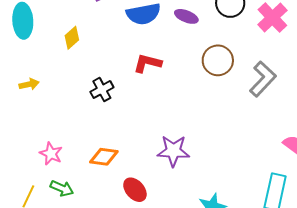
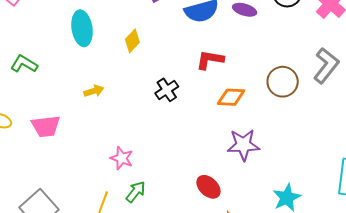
brown circle: (218, 60) -> (283, 82), moved
orange diamond: (104, 157) -> (231, 97), moved
green arrow: (62, 188) -> (136, 192), turned -70

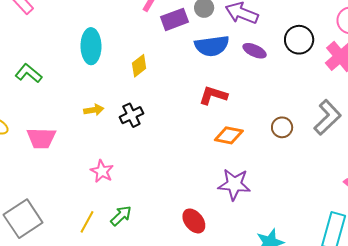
brown circle: (283, 82) -> (282, 127), size x0.7
black cross: (167, 90) -> (131, 115), moved
pink star: (122, 158) -> (102, 171), moved

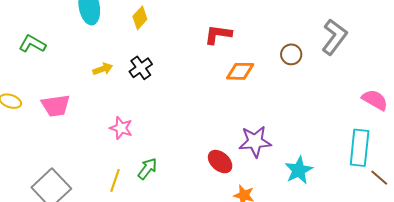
purple star: (234, 184) -> (255, 142), moved

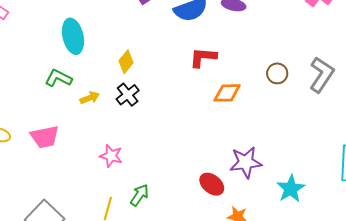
yellow diamond: (140, 18) -> (126, 62), moved
gray L-shape: (334, 37) -> (322, 75), moved
green L-shape: (32, 44) -> (58, 78), moved

